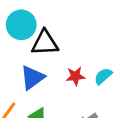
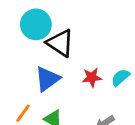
black triangle: (45, 43) -> (60, 43), turned 36

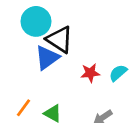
blue triangle: (47, 79) -> (47, 58), moved

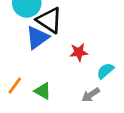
cyan semicircle: (118, 73) -> (105, 71), moved

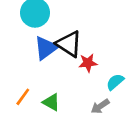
black triangle: (49, 20) -> (69, 44), moved

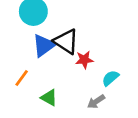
orange line: (23, 97) -> (22, 78), moved

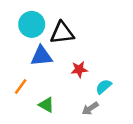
black triangle: (66, 41) -> (62, 33), moved, turned -40
blue triangle: (44, 45) -> (41, 56), turned 30

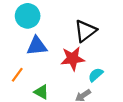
black triangle: (62, 33) -> (85, 31), moved, turned -30
red star: (79, 69) -> (73, 59), size x1.5

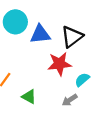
blue triangle: (37, 46) -> (40, 34), moved

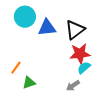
red star: (60, 64) -> (80, 54), moved
green triangle: (29, 97) -> (29, 83), moved, turned -48

